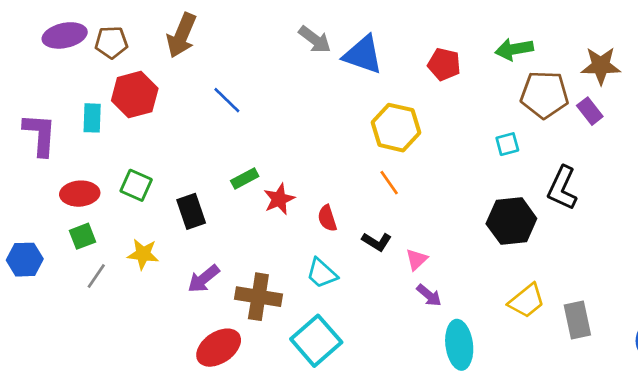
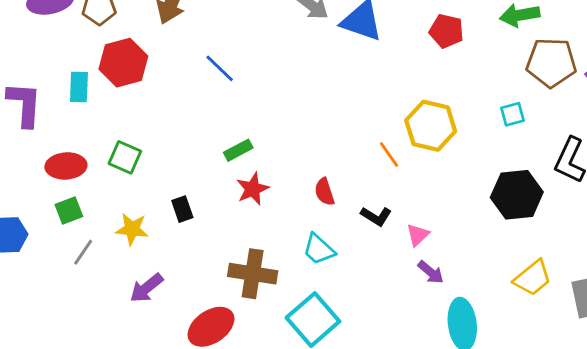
yellow hexagon: (396, 128) -> (431, 126), moved
red star: (279, 199) -> (253, 189), moved
black rectangle: (191, 211) -> (182, 209), moved, size x0.7
purple arrow: (203, 279) -> (146, 288), moved

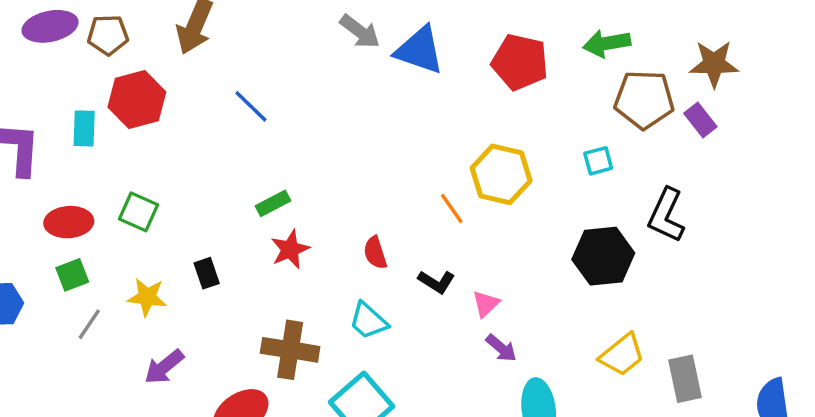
red pentagon: (446, 31) -> (520, 62), size x1.4

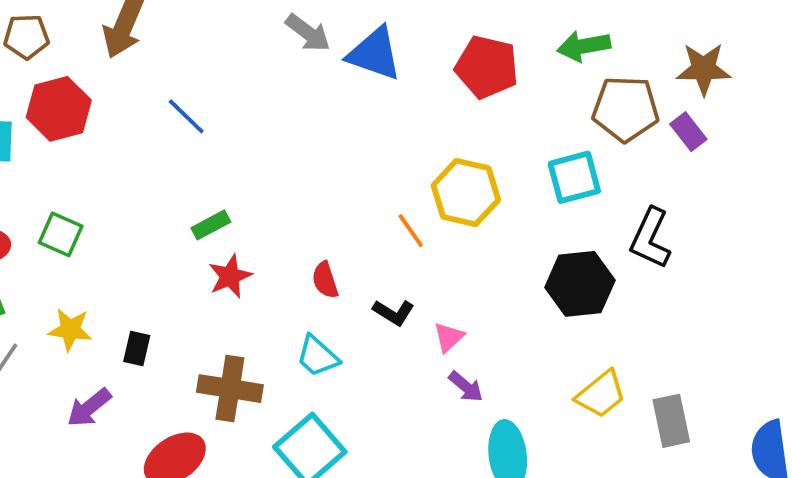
cyan square: (598, 161) -> (574, 177), size x1.6
black rectangle: (207, 273) -> (137, 349), moved, turned 32

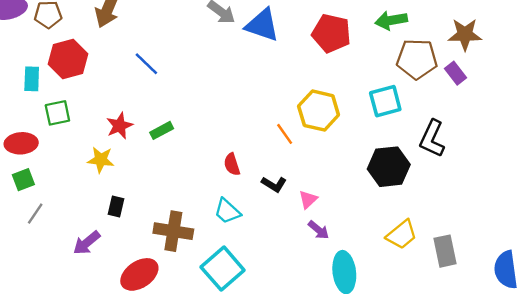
green square: (61, 234) -> (57, 113), moved, turned -36
red star: (230, 276) -> (119, 126), moved
yellow star: (70, 330) -> (101, 160), moved

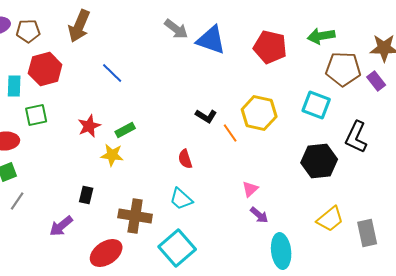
cyan square: (385, 101) -> (316, 105), turned 36
yellow star: (101, 160) -> (112, 155), moved
black L-shape: (274, 184) -> (206, 116), moved

